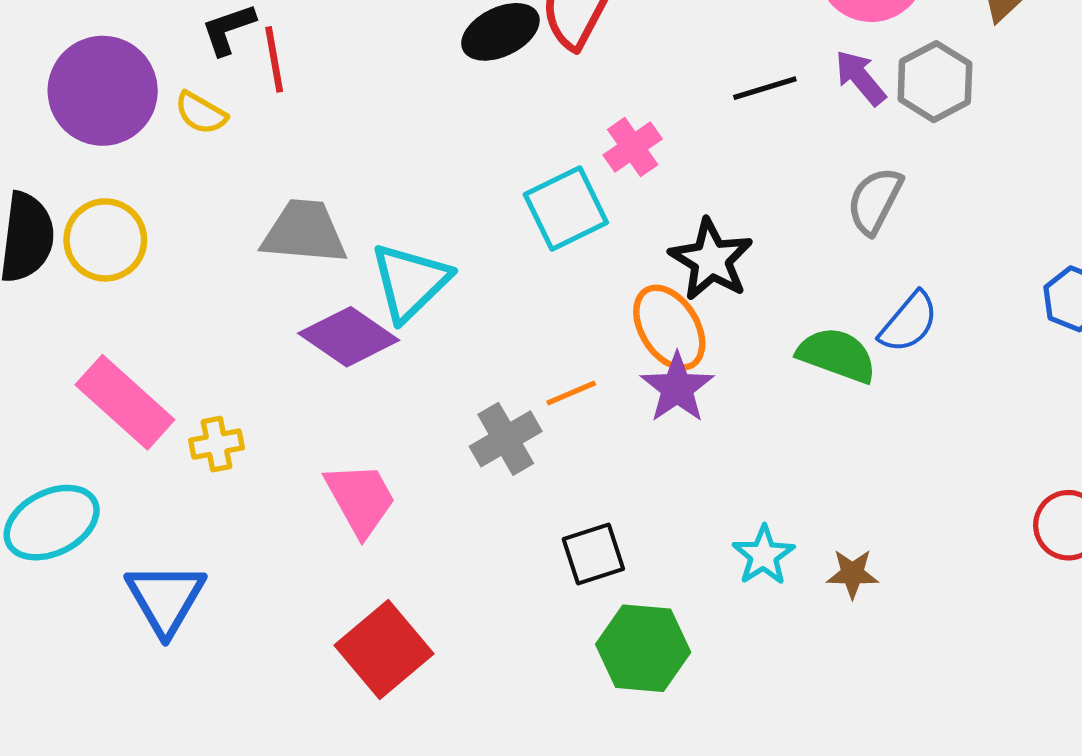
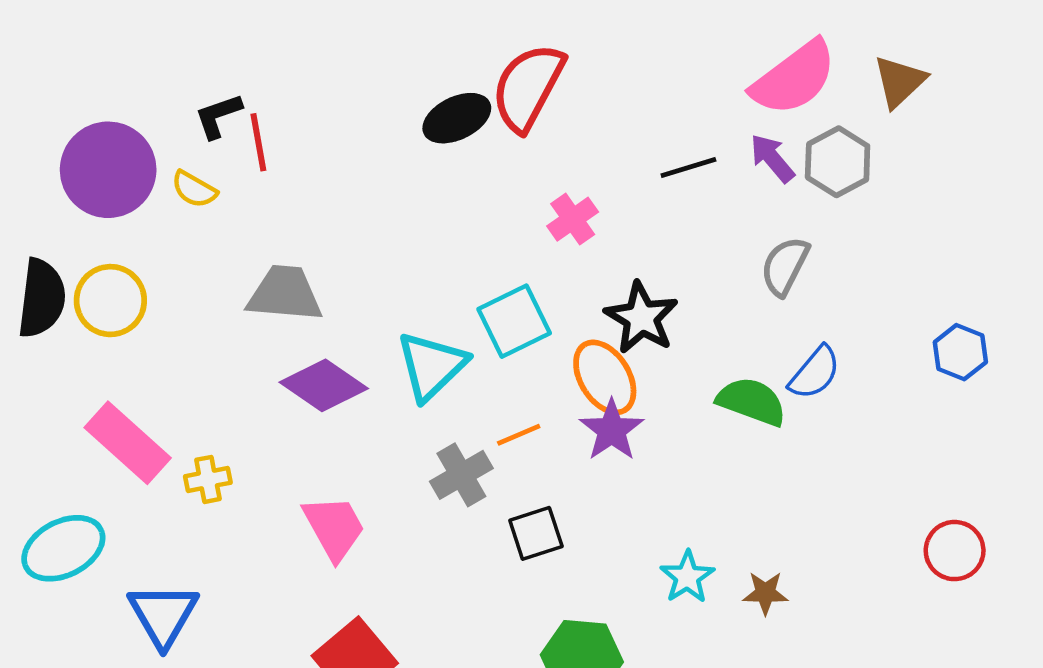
cyan square: (566, 209) -> (514, 321), moved
cyan triangle: (410, 282) -> (432, 366), moved
black square: (593, 554) -> (536, 533), moved

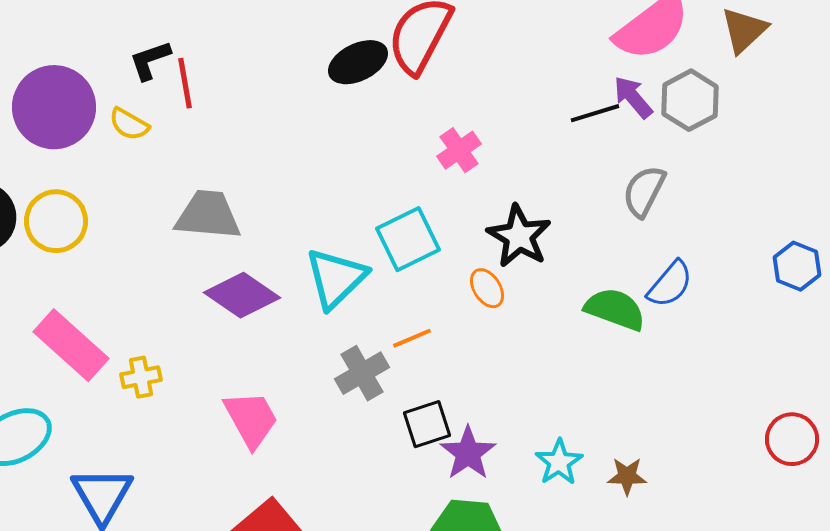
black line: (688, 167) -> (595, 113), moved
orange ellipse: (605, 377) -> (487, 288), size x0.6
purple star: (612, 430) -> (468, 453), moved

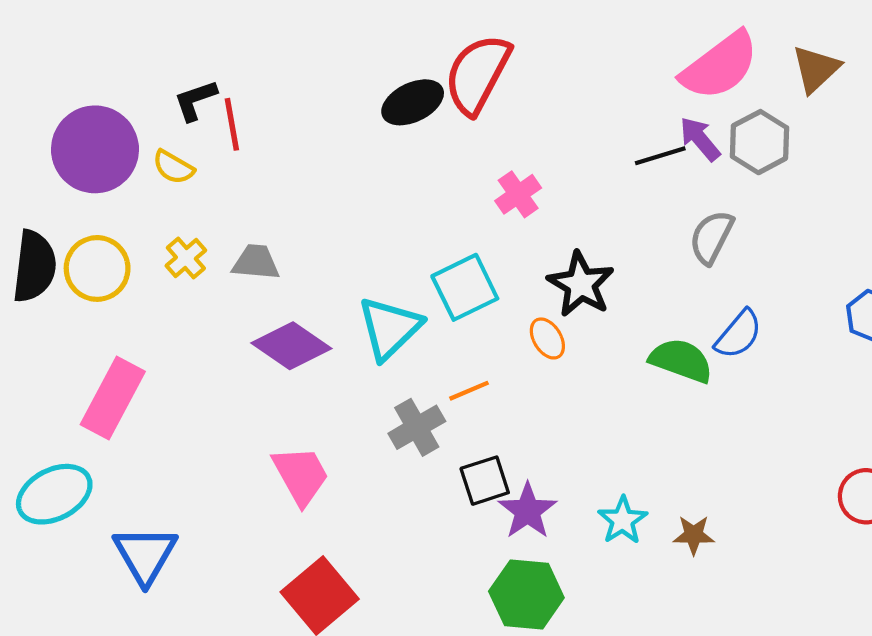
gray trapezoid: (208, 215) -> (256, 262), size x0.7
pink rectangle: (71, 345) -> (113, 398), turned 76
yellow cross: (141, 377) -> (186, 258), moved, turned -30

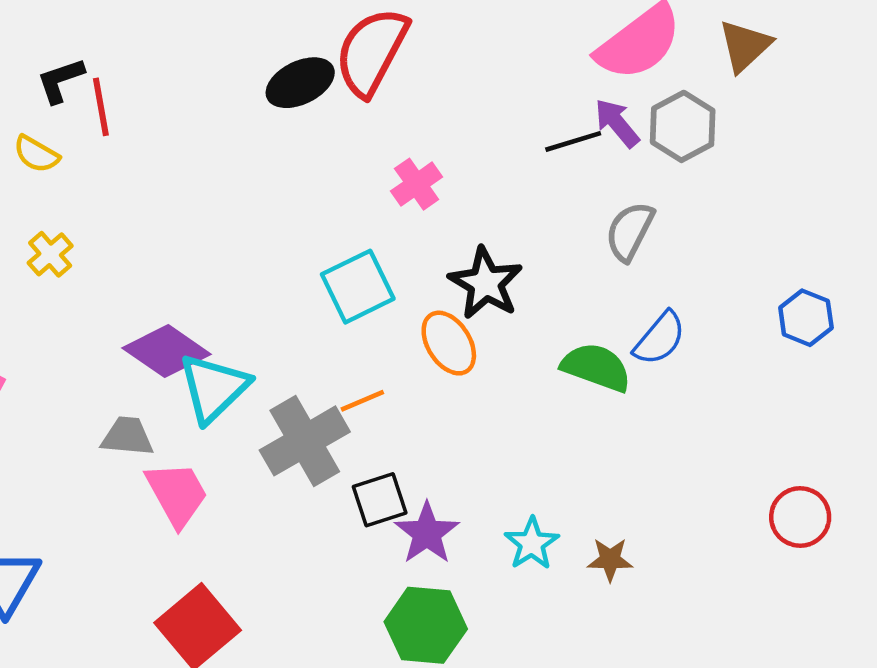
gray trapezoid: (256, 262) -> (127, 436), moved
cyan triangle: (390, 328) -> (214, 388), moved
orange ellipse: (547, 338) -> (449, 343), size x1.4
gray cross: (417, 427) -> (305, 441), size x1.4

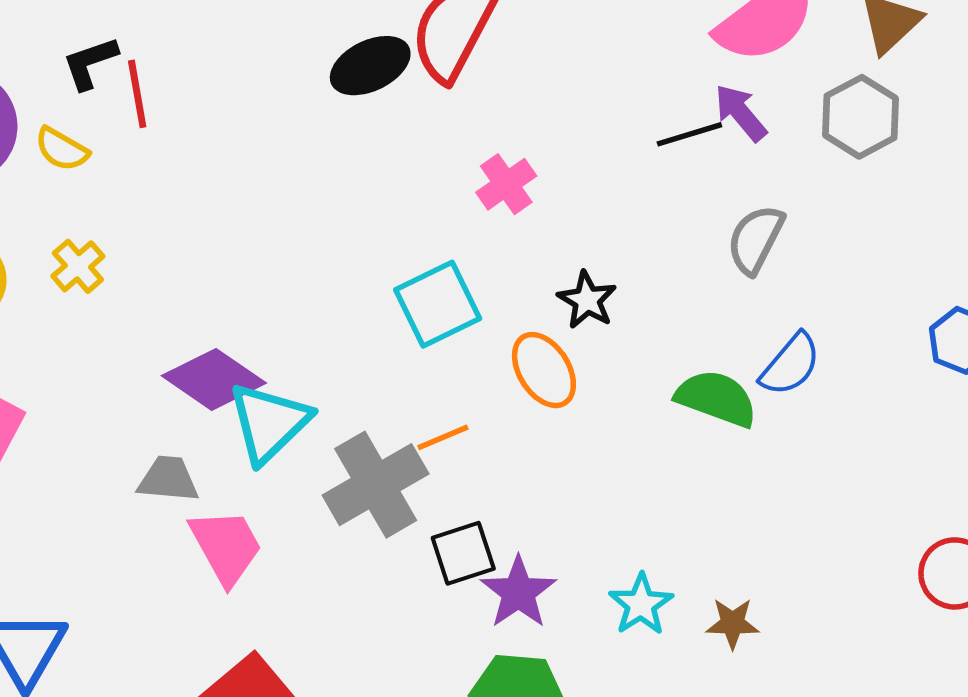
gray hexagon: (683, 126) -> (861, 117), moved
black star: (486, 283) -> (587, 300), size x0.7

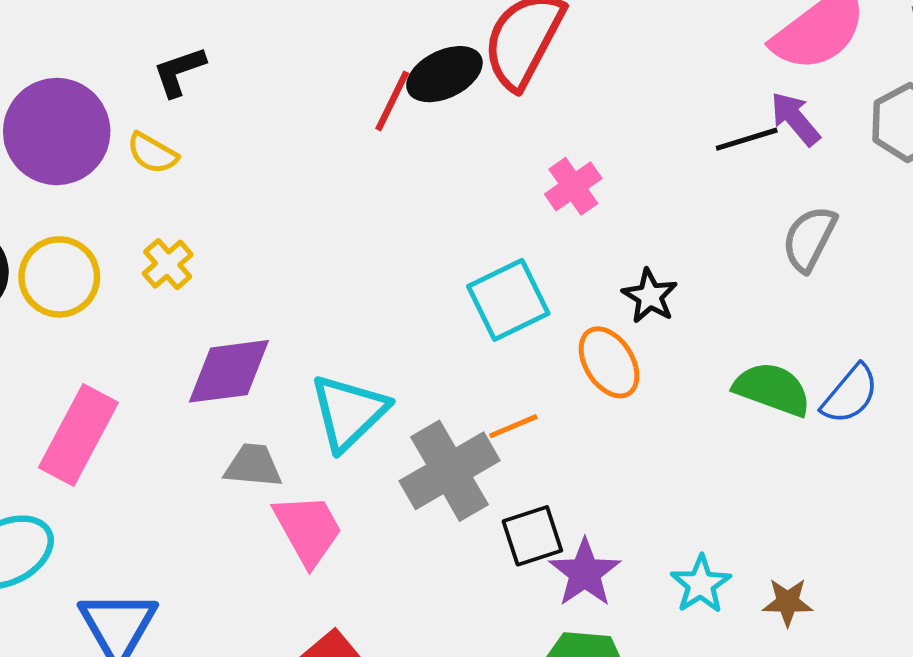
red line: (137, 94) -> (392, 101), moved, turned 36
blue semicircle: (790, 365) -> (850, 394), moved
purple diamond: (214, 379) -> (229, 371), moved, turned -42

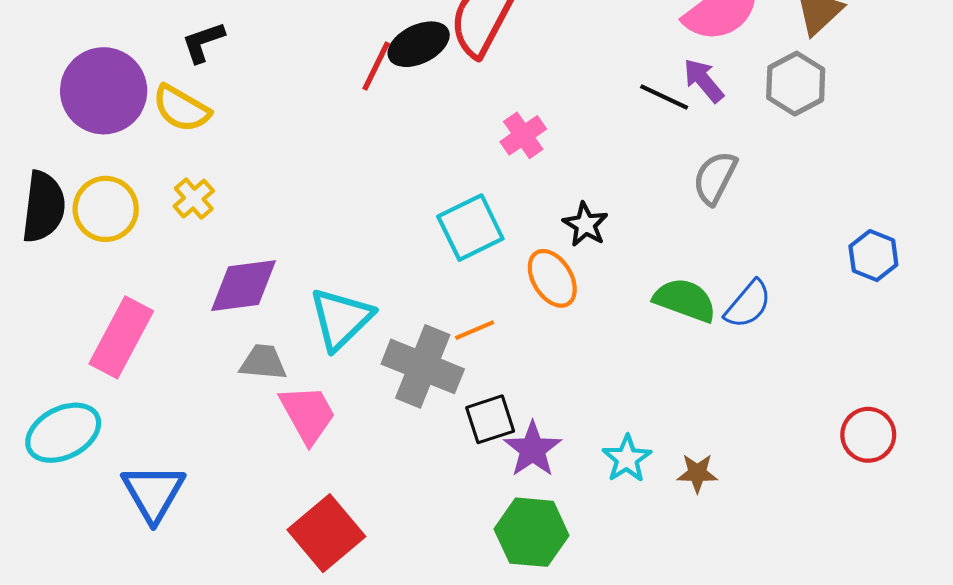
black line: (747, 139) -> (664, 97), turned 42
yellow semicircle: (152, 153) -> (181, 108), size x1.4
gray cross: (450, 471) -> (423, 366), turned -38

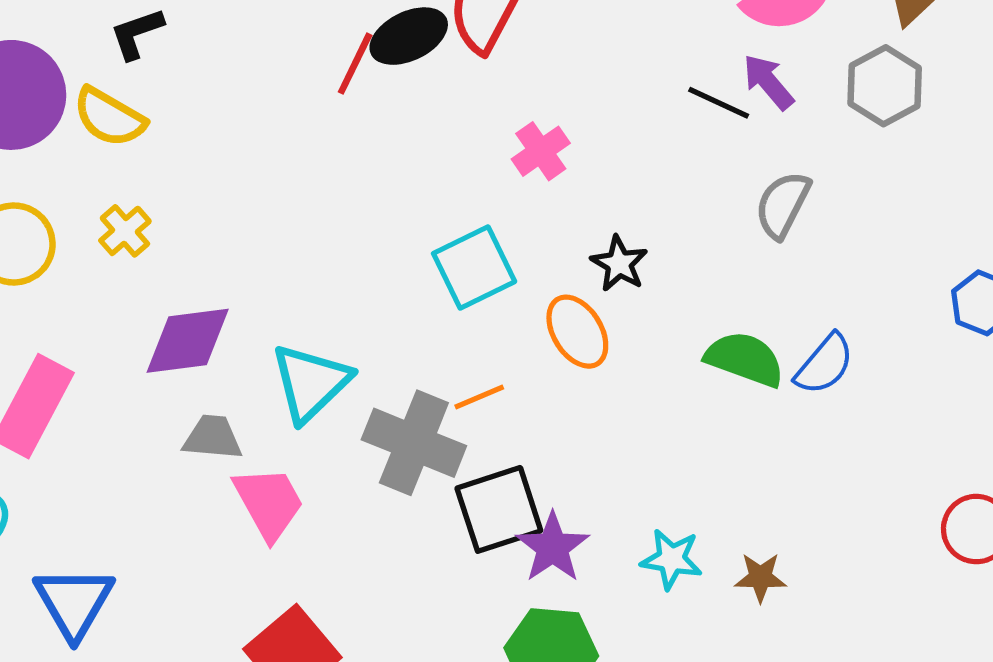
black square: (490, 419) -> (499, 509), size x1.4
cyan star: (627, 459) -> (672, 559), turned -30

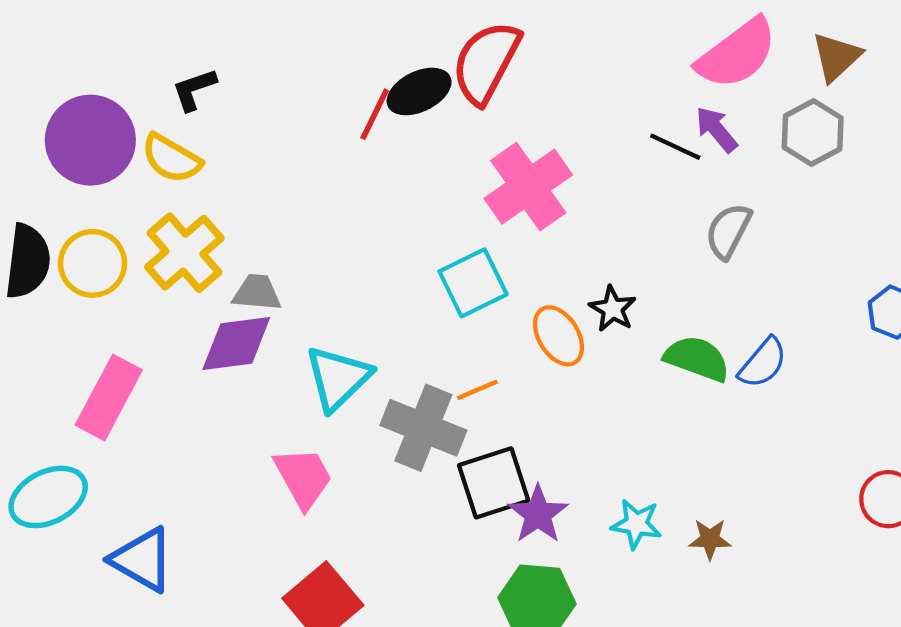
pink cross: (541, 151) -> (528, 187), size x1.8
yellow cross: (125, 231) -> (184, 253), size x1.8
black star: (619, 264) -> (613, 309), moved
gray trapezoid: (213, 438) -> (257, 293), moved
blue triangle: (74, 602) -> (142, 560), turned -30

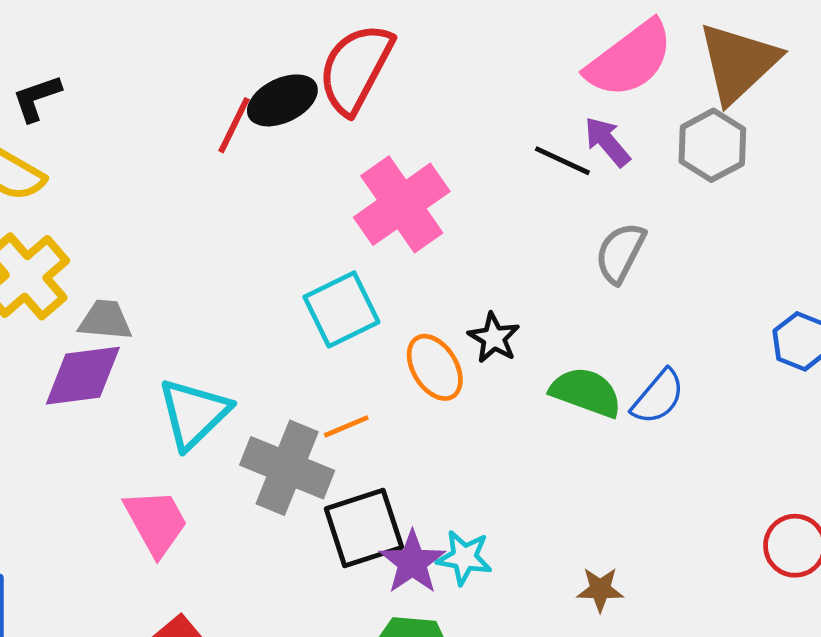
brown triangle: (836, 57) -> (738, 63), size x1.5
cyan star: (636, 524) -> (464, 558), moved

